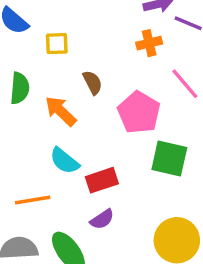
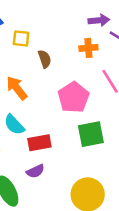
brown semicircle: (92, 82) -> (45, 59), moved
green square: (169, 159) -> (91, 134), turned -32

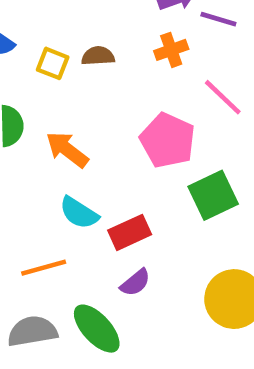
yellow square: (21, 38) -> (53, 63), turned 30
brown semicircle: (45, 59) -> (98, 56), moved, turned -60

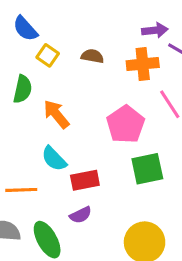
orange cross: (171, 50) -> (143, 64), size x1.4
yellow square: (53, 63) -> (48, 55), moved

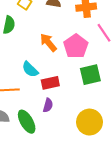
orange arrow: (56, 114) -> (48, 42), moved
purple semicircle: (81, 215) -> (48, 105), turned -48

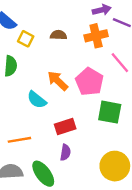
cyan semicircle: (30, 69) -> (37, 100), moved
green square: (90, 75) -> (110, 112), turned 30

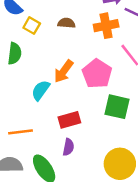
orange arrow: (58, 81) -> (64, 71), turned -100
cyan semicircle: (37, 100) -> (41, 90), turned 84

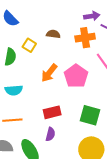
yellow square: (32, 26) -> (29, 45), moved
cyan semicircle: (41, 90) -> (14, 90), moved, turned -132
green square: (117, 107) -> (90, 115), moved

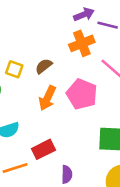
brown semicircle: (53, 34) -> (44, 66), moved, turned -32
red rectangle: (52, 112) -> (43, 149), moved

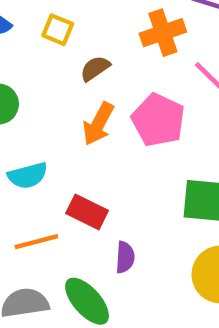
yellow square: (14, 69) -> (58, 30), moved
red rectangle: (43, 149) -> (87, 212), turned 50

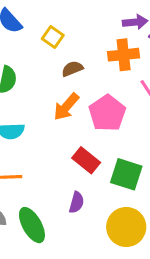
red rectangle: (87, 212) -> (86, 160), moved
purple semicircle: (125, 257) -> (76, 202), moved

